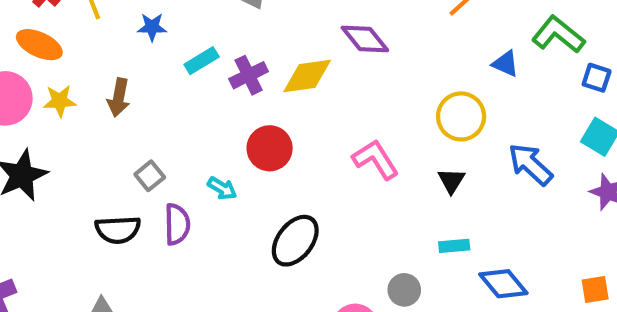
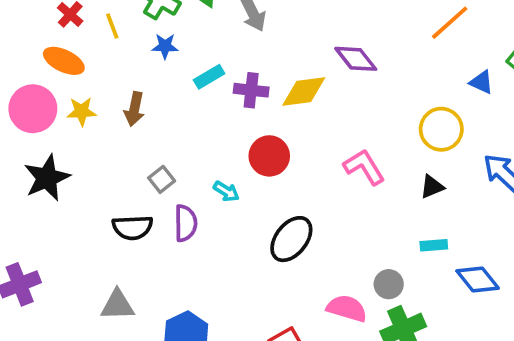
purple cross: (249, 75) -> (251, 90), turned 32
black triangle: (451, 181) -> (432, 187), turned 35

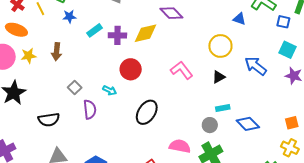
black semicircle: (132, 227) -> (49, 120), moved
gray circle: (389, 284) -> (210, 125), moved

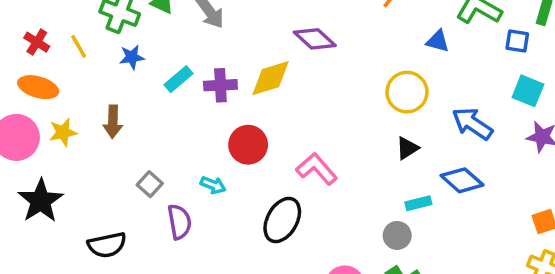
pink L-shape: (182, 70) -> (317, 169), moved
blue diamond: (248, 124) -> (462, 180), moved

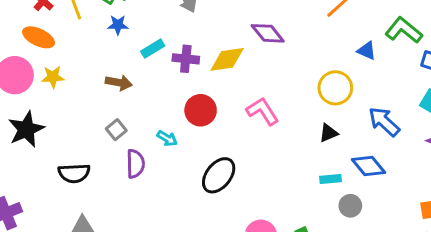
brown arrow: (113, 122) -> (119, 83), moved, turned -90
pink L-shape: (317, 169) -> (262, 111), moved
gray circle: (397, 235) -> (350, 206), moved

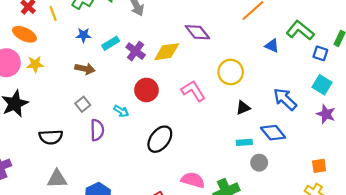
blue star: (118, 25) -> (83, 35), moved
purple cross: (186, 59) -> (136, 51), turned 30
yellow circle: (335, 88) -> (231, 72), moved

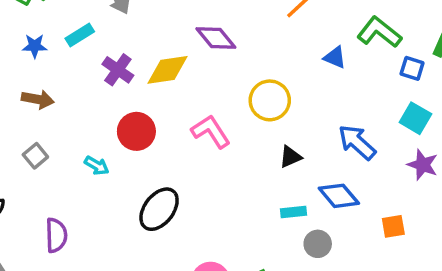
cyan rectangle: (111, 43) -> (80, 35), moved
purple semicircle: (97, 130) -> (56, 235), moved
orange square: (319, 166) -> (393, 226), moved

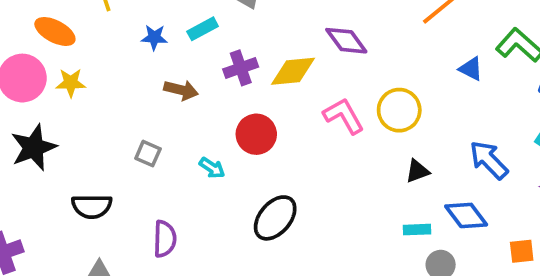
purple cross: (118, 70) -> (241, 68), turned 32
brown arrow: (38, 99) -> (181, 90), moved
pink L-shape: (211, 131) -> (344, 116), moved
gray square: (35, 156) -> (148, 154), turned -30

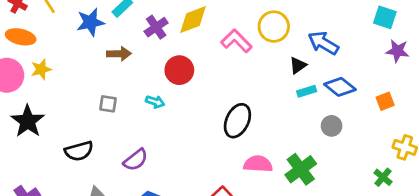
blue star: (154, 37) -> (90, 22), size x1.5
blue arrow: (489, 160) -> (323, 43), moved
black ellipse: (275, 218) -> (237, 121), moved
cyan rectangle: (417, 230) -> (307, 91), moved
purple semicircle: (165, 239) -> (136, 160), turned 65

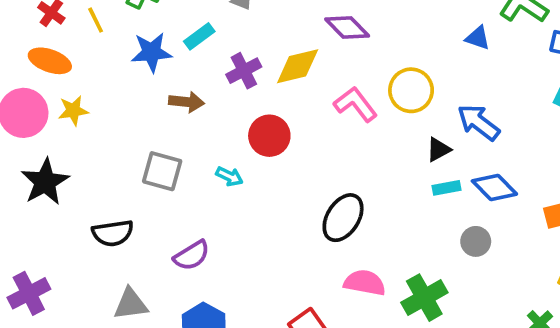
gray square: (108, 104) -> (162, 171), size x1.5

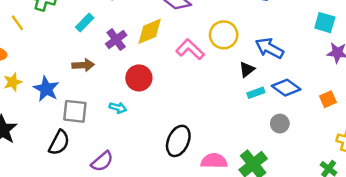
blue star: (151, 52) -> (46, 89), moved, turned -30
black ellipse: (343, 218) -> (178, 141), moved
black semicircle: (113, 233) -> (59, 143), moved, turned -45

